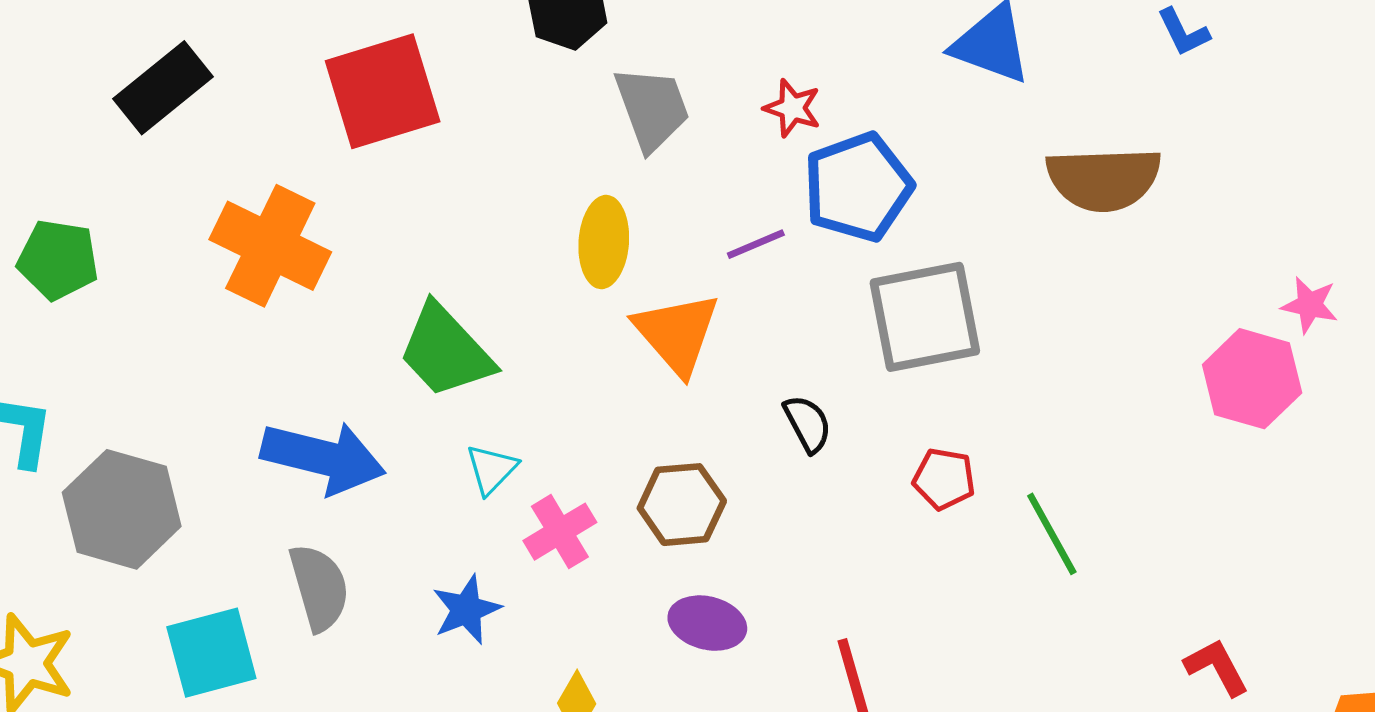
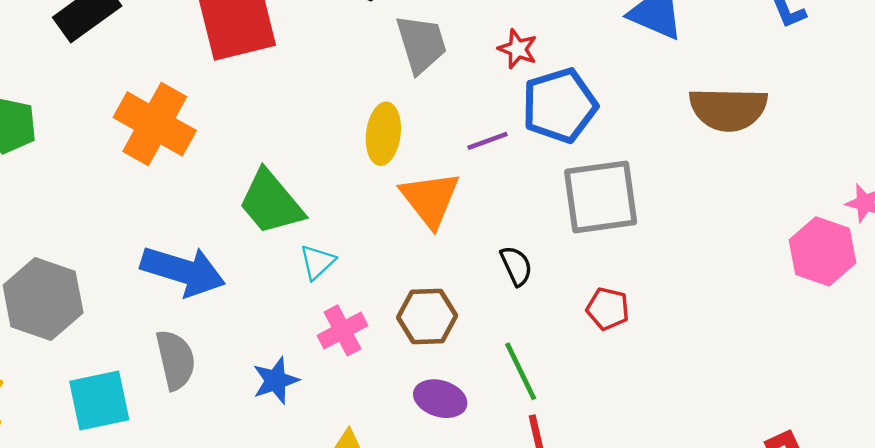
cyan triangle: (491, 469) -> (317, 262), moved
green line: (1052, 534) -> (521, 371), moved

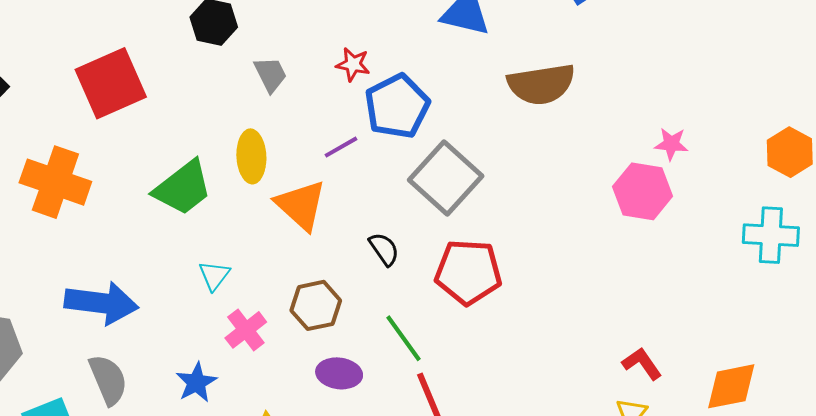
gray trapezoid: (421, 44) -> (270, 74), size x0.7
gray square: (601, 197) -> (446, 178), turned -30
green trapezoid: (271, 203) -> (183, 188), moved, turned -78
red pentagon: (608, 309) -> (468, 272), size x1.8

